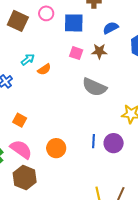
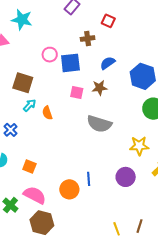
pink circle: (46, 13) -> (50, 55), moved
brown square: (18, 21) -> (23, 83), moved
orange semicircle: (44, 69) -> (47, 113), turned 112
blue line: (94, 141) -> (89, 179), moved

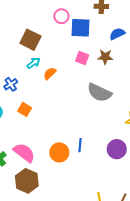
orange semicircle: (47, 113) -> (50, 73), turned 56
orange square: (29, 166) -> (25, 109), moved

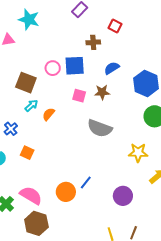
pink circle: (61, 16) -> (53, 68), moved
blue line: (80, 145) -> (86, 183), turned 40
purple circle: (117, 149) -> (123, 196), moved

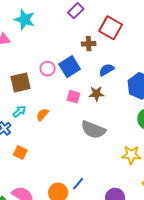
red square: (115, 26) -> (111, 28), size x1.6
blue square: (75, 66) -> (70, 67), turned -30
brown square: (26, 83) -> (20, 82), turned -35
cyan arrow: (31, 105) -> (19, 111), moved

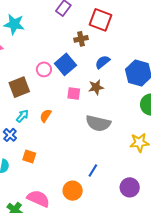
blue line: (78, 184) -> (93, 170), moved

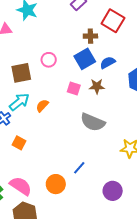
blue square: (65, 64) -> (85, 59), moved
cyan arrow: (22, 116) -> (19, 102), size x1.5

